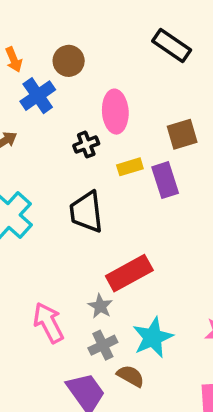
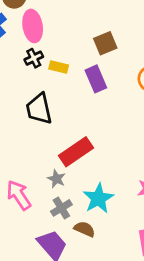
pink ellipse: (115, 112) -> (33, 26), moved
yellow rectangle: (130, 167) -> (59, 67), moved, turned 36

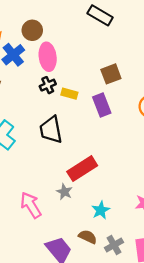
cyan star: (98, 198) -> (101, 210), size x0.7
gray cross: (61, 208) -> (114, 245), moved

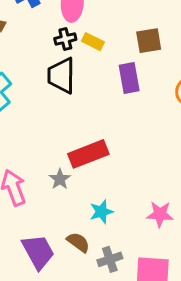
yellow rectangle: (69, 94) -> (93, 42), moved
black trapezoid: (51, 130) -> (61, 76), moved

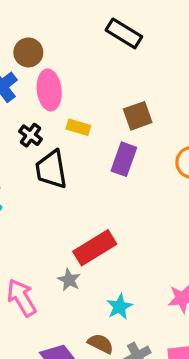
black cross: (65, 39) -> (31, 135), moved, turned -30
purple rectangle: (129, 78) -> (124, 159), turned 40

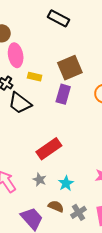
brown square: (138, 116) -> (70, 68), size x1.4
black trapezoid: (51, 169) -> (20, 103), turned -40
gray star: (69, 280) -> (40, 180), moved

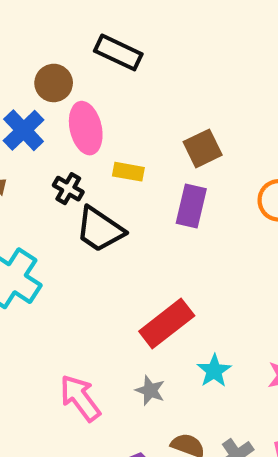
black rectangle: (59, 18) -> (118, 52), moved
brown square: (70, 68) -> (203, 148), size x0.7
cyan star: (66, 183) -> (214, 371), moved

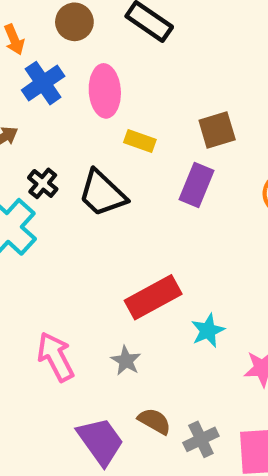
brown circle: (54, 83) -> (74, 22), moved
black cross: (68, 189) -> (43, 183), moved
cyan star: (214, 371) -> (208, 331), moved

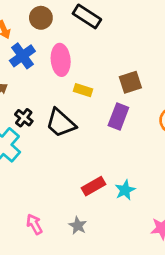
red rectangle: (153, 297) -> (93, 186), size x0.7
cyan star: (208, 331) -> (125, 190), moved
pink arrow: (56, 357) -> (34, 224), size x0.7

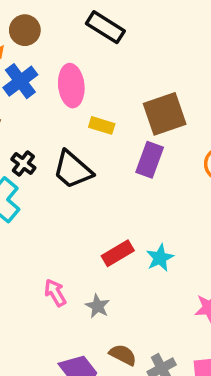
brown circle: (41, 18) -> (25, 30), moved
brown square: (130, 82) -> (165, 114), size x1.4
pink arrow: (34, 224) -> (55, 293), moved

